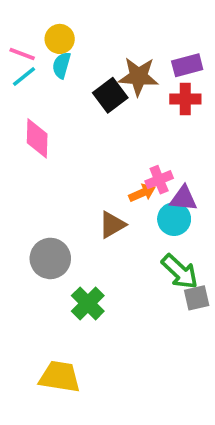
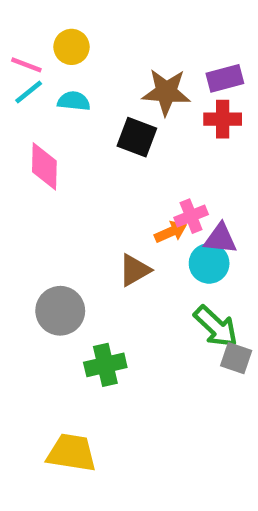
cyan semicircle: (62, 65) -> (74, 101), moved, turned 80
black square: (110, 95) -> (137, 137), moved, turned -32
gray square: (197, 298) -> (236, 358), turned 32
green cross: (88, 303) -> (105, 365), turned 32

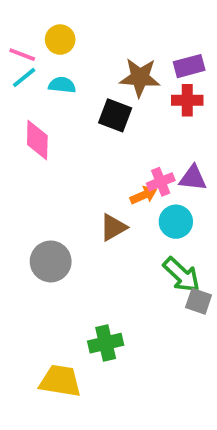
purple triangle: (220, 239) -> (193, 178), moved
green cross: (105, 365) -> (106, 343), moved

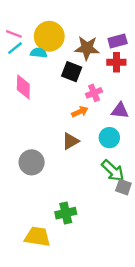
yellow circle: (60, 40) -> (49, 36), moved, size x1.6
pink cross: (161, 182) -> (94, 93), moved
orange arrow: (144, 195) -> (80, 112), moved

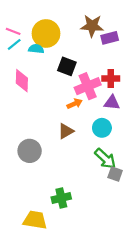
brown star: (87, 48) -> (92, 26), moved
red cross: (116, 62) -> (111, 78), moved
pink cross: (94, 93) -> (88, 86), size x1.6

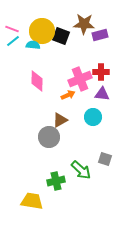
black square: (67, 66) -> (61, 36), moved
pink diamond: (22, 81) -> (37, 81), moved
gray circle: (30, 151) -> (49, 137), moved
green arrow: (105, 159) -> (81, 170), moved

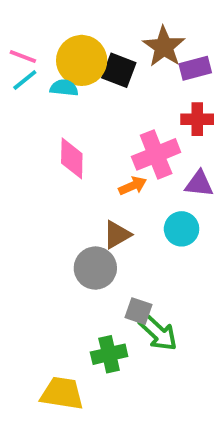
brown star: (84, 24) -> (164, 47), turned 30
red cross: (101, 72) -> (197, 119), moved
gray square: (105, 159) -> (138, 311), moved

